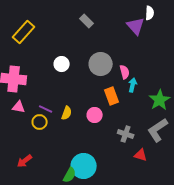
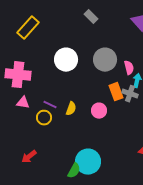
white circle: (62, 64) -> (66, 60), size x1.5
gray cross: (126, 134) -> (130, 94), moved

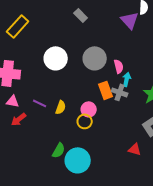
yellow circle: (44, 118) -> (85, 121), moved
red arrow: (29, 157) -> (19, 119), moved
green semicircle: (74, 171) -> (59, 150), moved

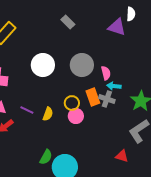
purple triangle: (130, 20) -> (117, 27), turned -30
cyan arrow: (127, 79) -> (114, 86), turned -96
yellow circle: (85, 121) -> (72, 103), moved

